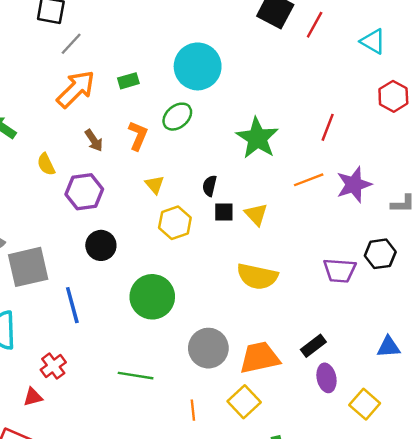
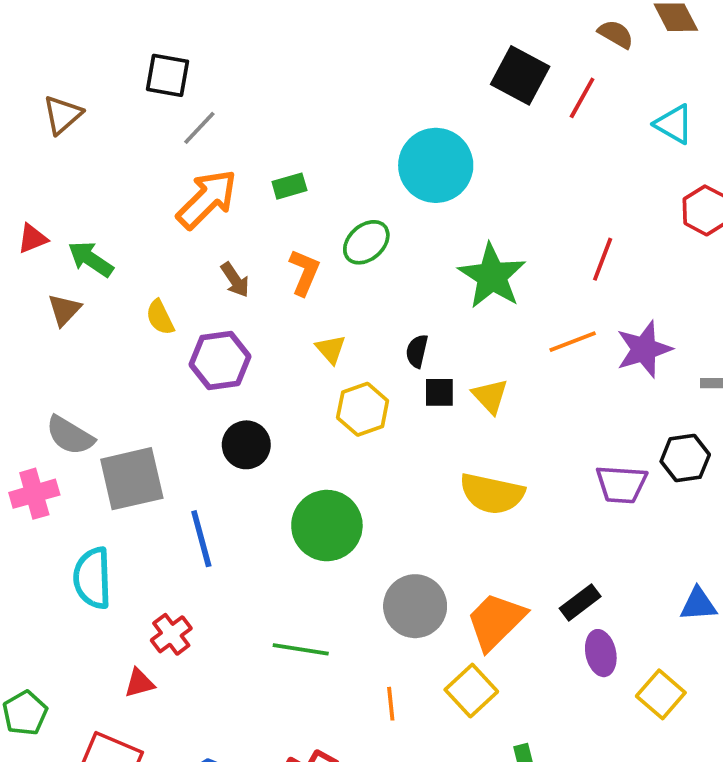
cyan circle: (198, 66) -> (436, 165), moved
orange trapezoid: (260, 358) -> (496, 621), turned -33

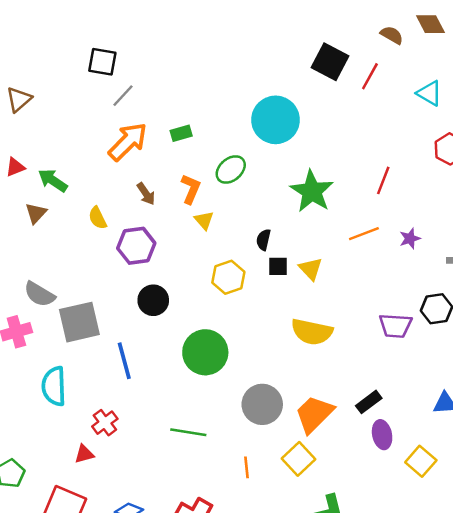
brown triangle: (62, 115) -> (19, 99), moved
yellow triangle: (331, 349) -> (204, 220), moved
purple star: (644, 349) -> (410, 239), size x0.6

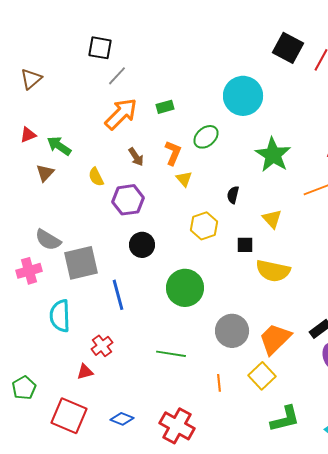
black square: (278, 266) -> (245, 245), moved

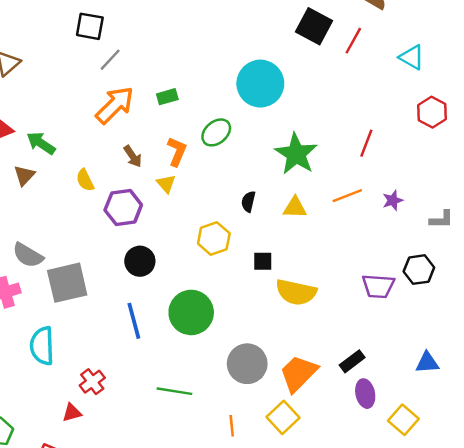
yellow triangle: (184, 179) -> (166, 184), moved
yellow triangle: (272, 219) -> (295, 208), moved, turned -45
blue line: (118, 295) -> (134, 321), moved

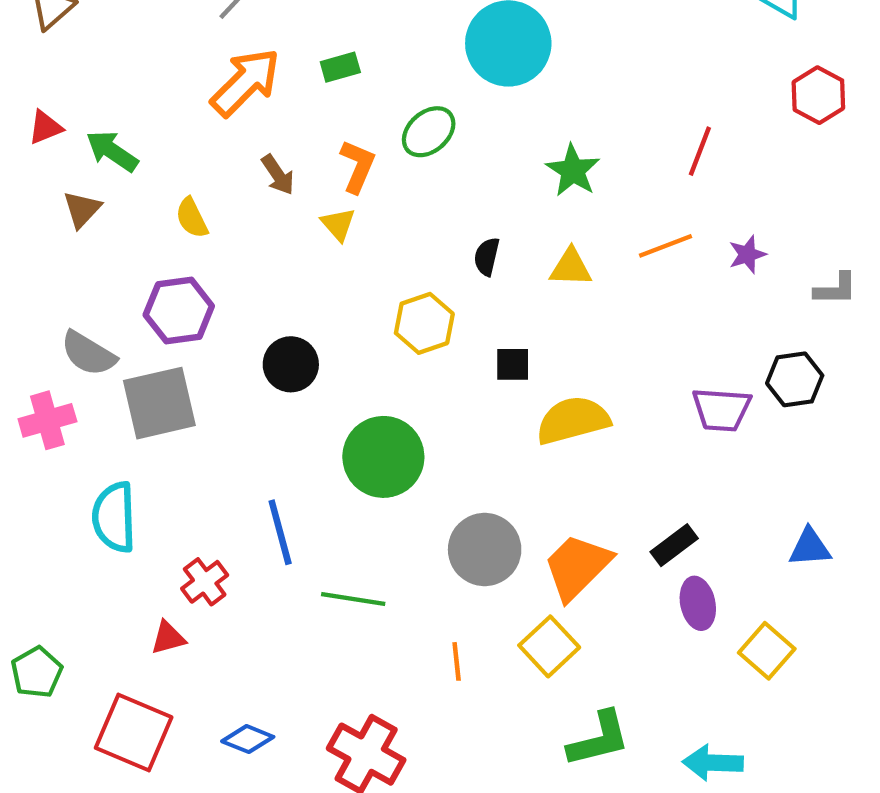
green star: (296, 154) -> (573, 170), size x0.7
purple hexagon: (123, 208) -> (179, 310), moved
yellow semicircle: (296, 292) -> (573, 420), turned 153
blue line: (134, 321) -> (280, 532), moved

